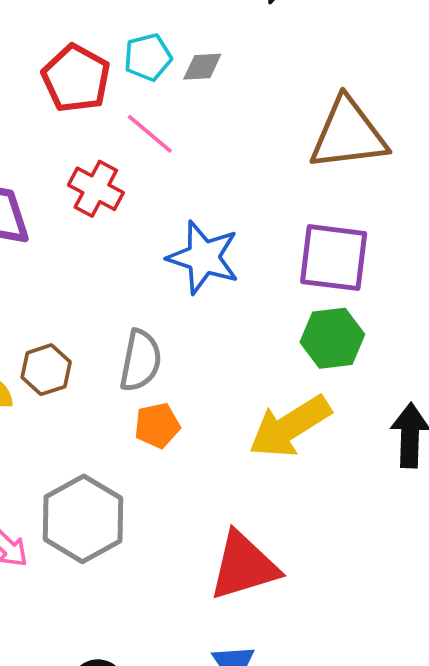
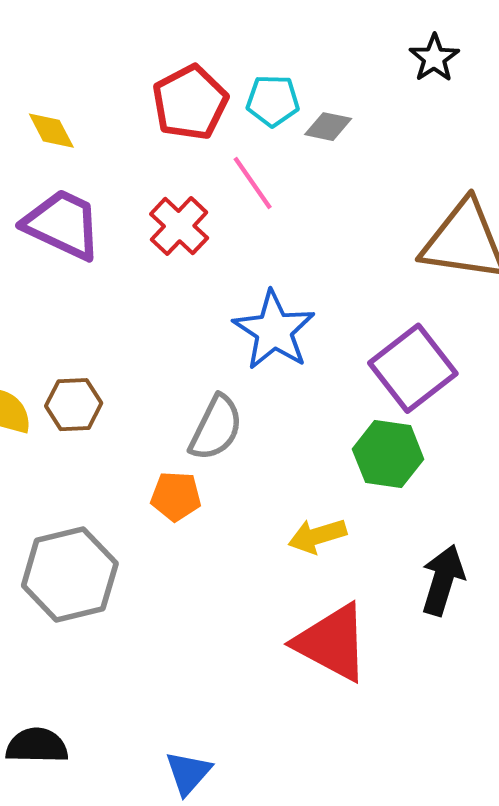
purple square: (334, 258) -> (413, 368), turned 30
gray semicircle: (140, 361) -> (216, 428), moved
yellow arrow: (290, 427) -> (317, 536), size x0.6
red triangle: (244, 566) -> (332, 643), moved, turned 30

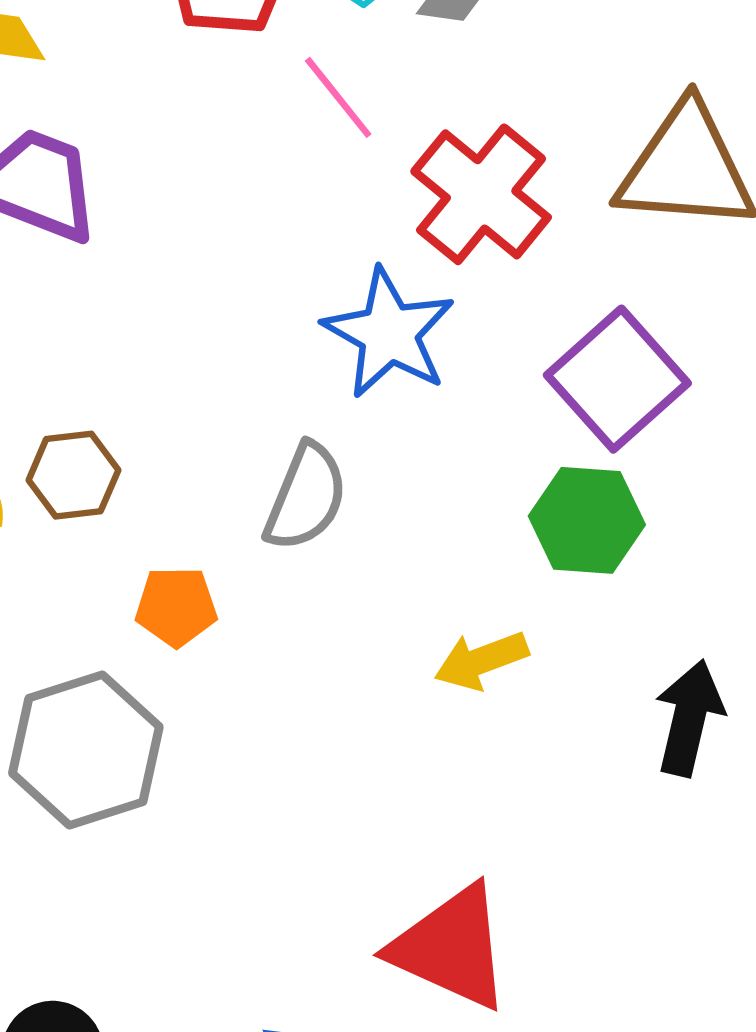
red cross: (179, 226) -> (481, 194), moved, size x1.4
orange pentagon: (176, 496) -> (176, 607), moved
red triangle: (332, 643) -> (451, 947), moved

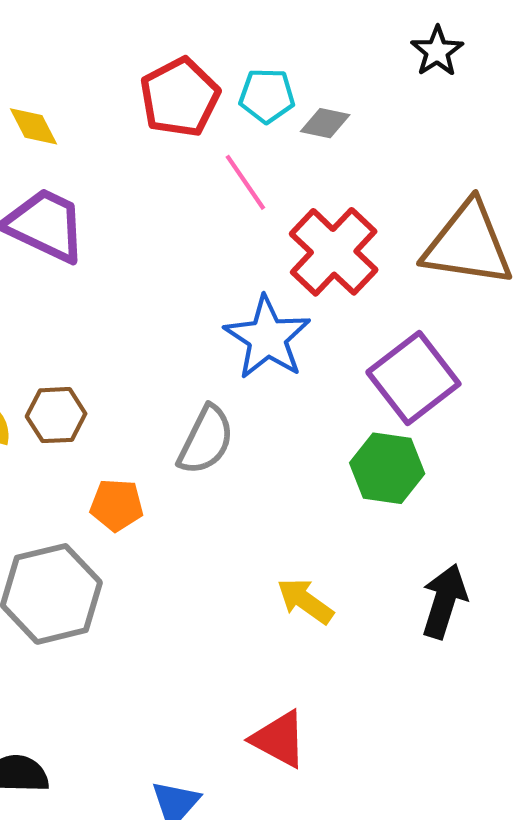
yellow arrow: (481, 660) -> (305, 601), moved, turned 52
red triangle: (451, 947) -> (279, 739), size x0.7

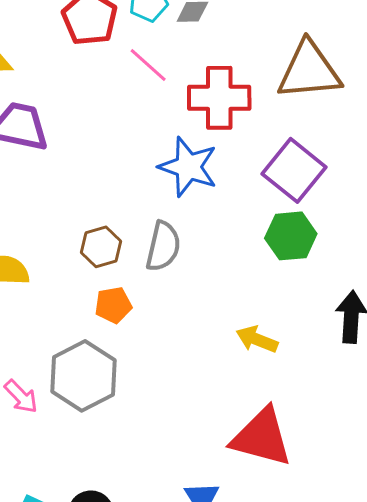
red cross: (334, 252) -> (219, 98), turned -30
brown hexagon: (56, 415) -> (101, 247), moved
red triangle: (279, 739) -> (262, 437), size x1.5

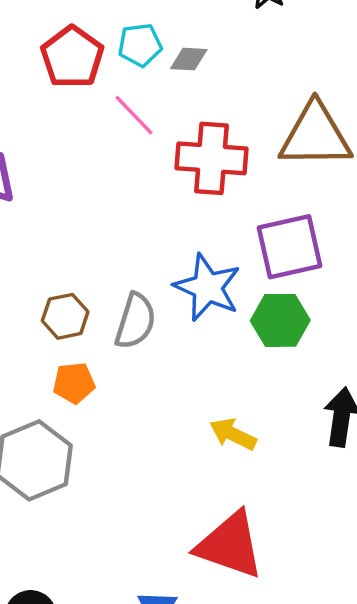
blue star: (188, 167) -> (207, 287), moved
purple square: (294, 170) -> (290, 247), turned 34

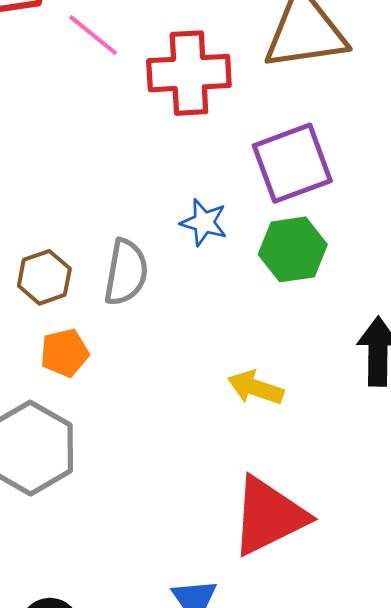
blue star: (207, 287) -> (204, 222), size x0.6
red triangle: (230, 545) -> (269, 516), turned -38

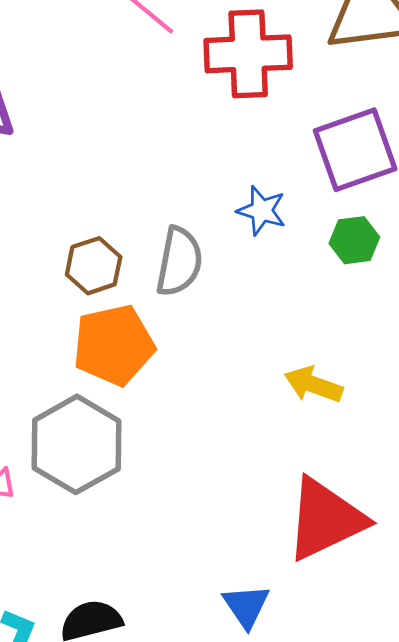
green hexagon: (293, 249) -> (354, 240), size x0.7
orange pentagon: (65, 353) -> (114, 345), size x1.6

